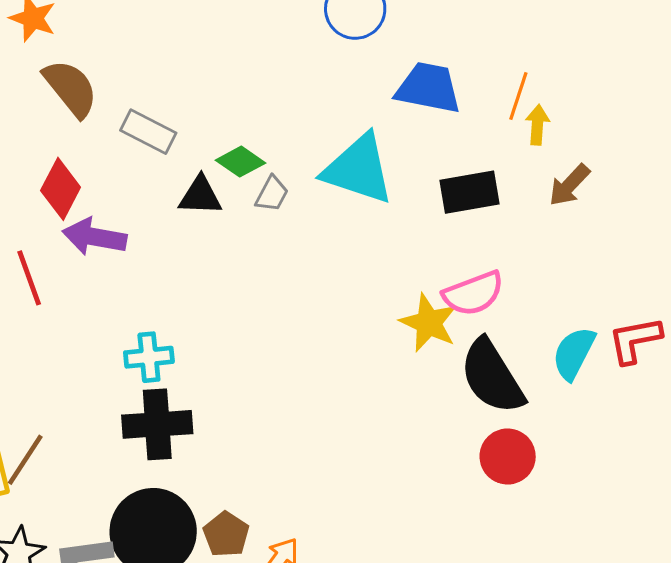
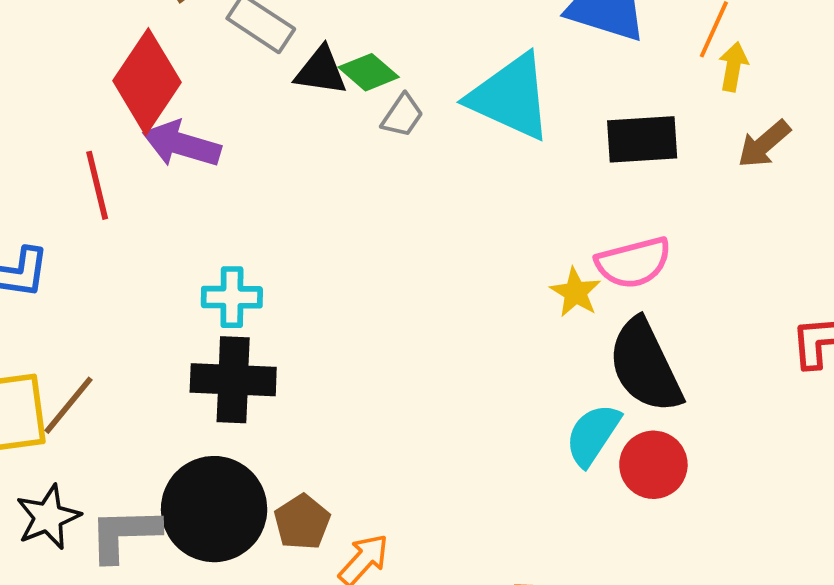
red diamond: (61, 189) -> (147, 82), size x1.4
black triangle: (200, 196) -> (321, 71), moved
yellow star: (429, 323) -> (575, 292), size x0.7
cyan semicircle: (574, 353) -> (593, 435), moved

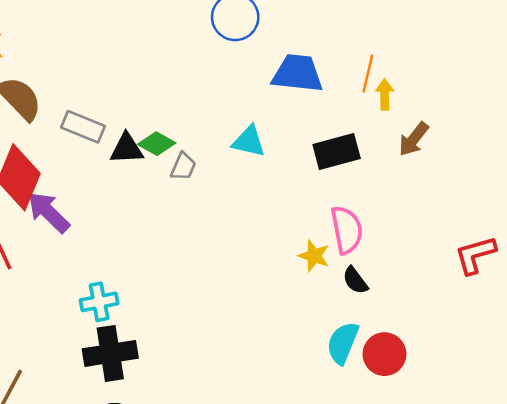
cyan triangle: (510, 97) -> (249, 141), size x0.6
purple arrow: (182, 144) -> (48, 212), turned 39
pink semicircle: (633, 263) -> (347, 230), turned -75
black semicircle: (645, 366) -> (355, 280), moved, size x0.5

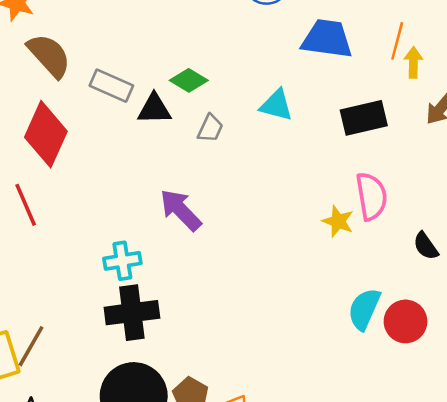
green diamond: (157, 144) -> (189, 80), moved
purple arrow: (48, 212) -> (181, 210), moved
black semicircle: (355, 280) -> (426, 246), moved

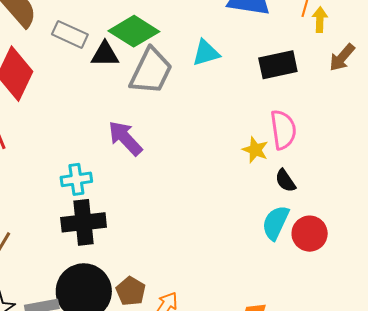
green diamond: (189, 80) -> (134, 31), size x1.6
cyan triangle: (276, 105) -> (206, 53), turned -32
gray trapezoid: (210, 128) -> (151, 71), size x2.0
black semicircle: (426, 246) -> (285, 181), moved

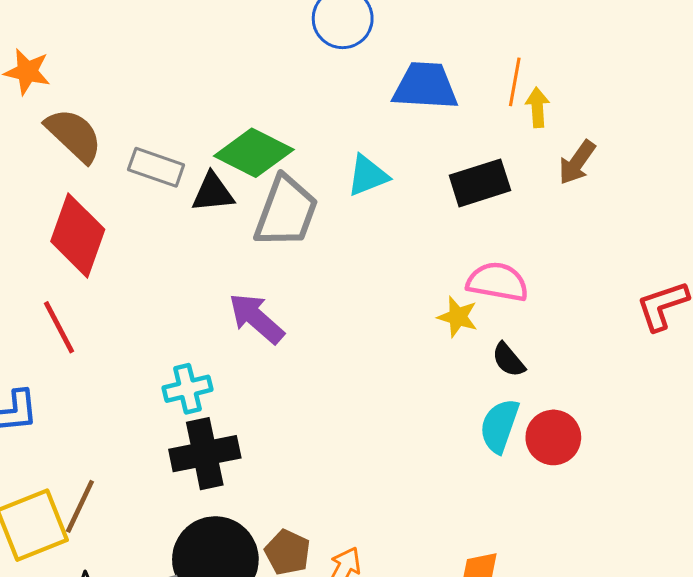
pink semicircle: (283, 130) -> (498, 282), turned -66

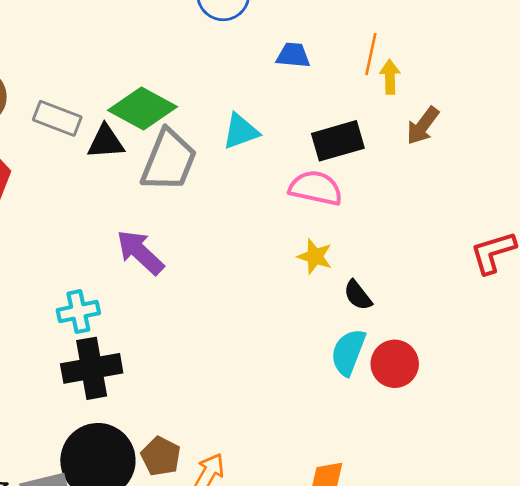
blue trapezoid: (425, 86) -> (293, 55), size x0.6
pink semicircle: (498, 282) -> (316, 188), moved

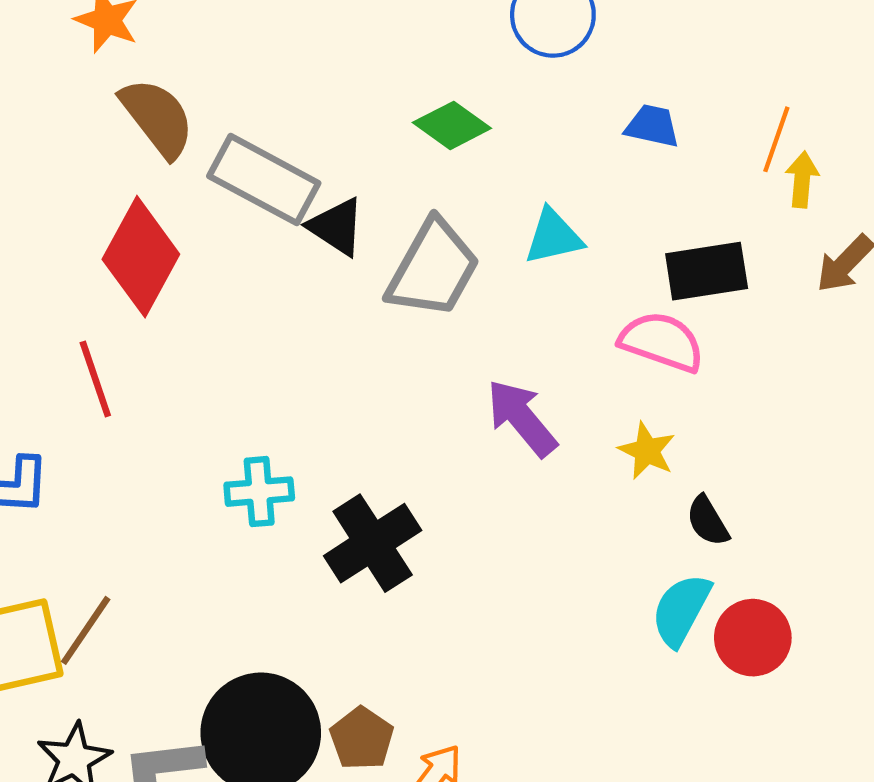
green diamond: (142, 109) -> (452, 125), moved, size x0.7
gray rectangle: (57, 118) -> (264, 180), size x1.4
black triangle: (106, 142) -> (336, 227), turned 30
purple arrow: (140, 252) -> (522, 418), moved
black cross: (92, 368) -> (373, 543), moved, turned -30

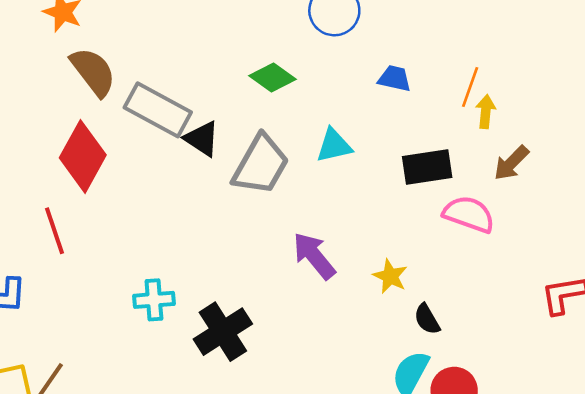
pink semicircle: (662, 342) -> (469, 214), moved

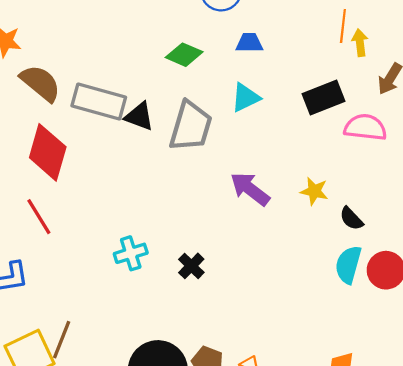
blue trapezoid: (394, 78) -> (249, 43), moved
black cross: (223, 332) -> (191, 266), size x0.6

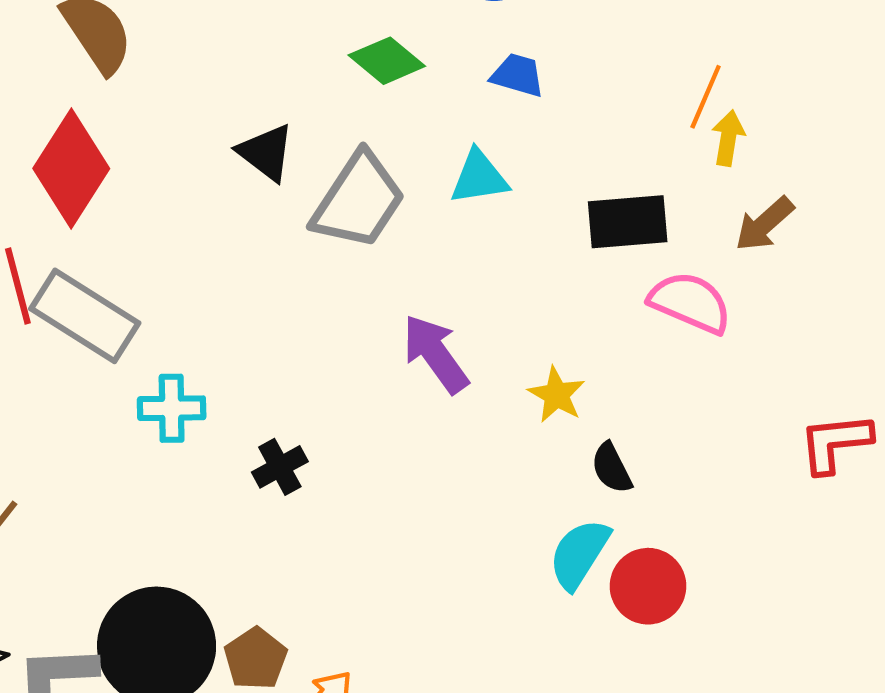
gray rectangle: (99, 102) -> (85, 316), moved

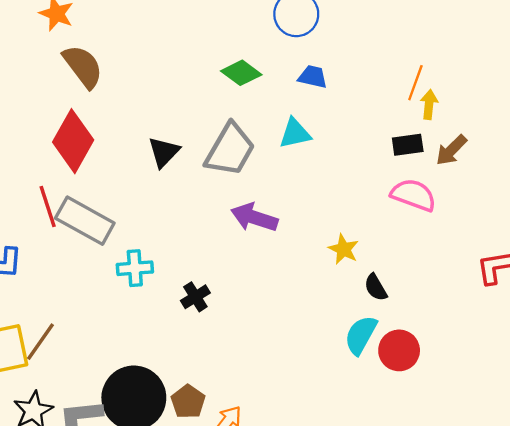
black triangle: (266, 153) -> (164, 152), moved, turned 40
black rectangle: (628, 222) -> (408, 145), moved, size x0.7
purple arrow: (435, 354) -> (254, 217), moved, turned -33

